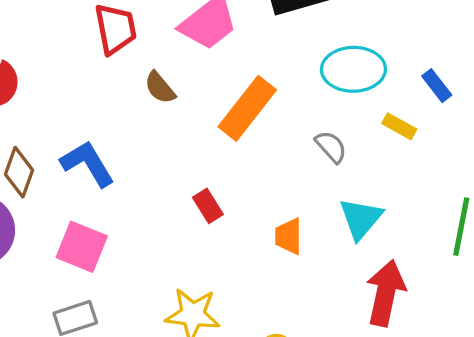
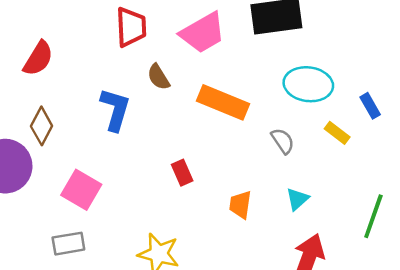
orange rectangle: (247, 108) -> (223, 102), turned 66
blue L-shape: (88, 164) -> (115, 109), moved, turned 39
cyan triangle: (361, 219) -> (297, 199), size x0.7

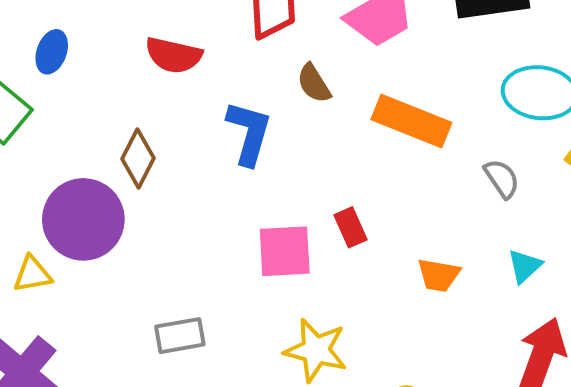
red semicircle: (38, 58) -> (173, 55), moved, turned 72
pink square: (81, 190) -> (285, 251), moved, turned -33
orange trapezoid: (240, 205) -> (439, 275), turned -88

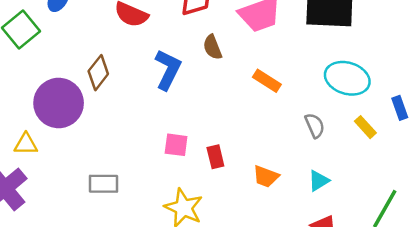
orange rectangle: (411, 121) -> (267, 81), size x0.6
red rectangle: (351, 227) -> (215, 157), moved
pink square: (285, 251) -> (176, 145), size x0.7
yellow triangle: (32, 274) -> (26, 144), moved

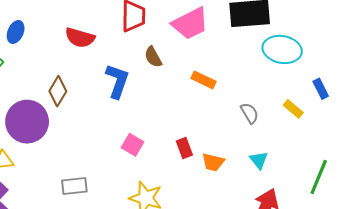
cyan ellipse: (347, 78) -> (282, 49), moved
pink square: (176, 145) -> (132, 145), turned 30
red rectangle: (215, 157) -> (184, 148), moved
cyan triangle: (319, 181) -> (259, 160), turned -30

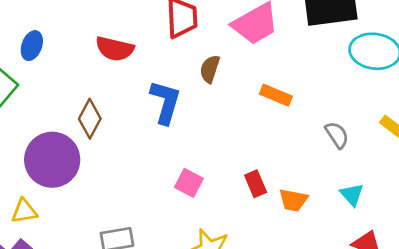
brown semicircle: (153, 57) -> (210, 69), turned 50

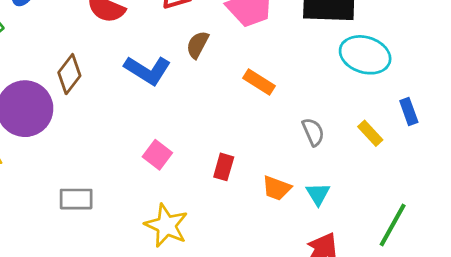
blue L-shape: (165, 102) -> (148, 70), turned 96
red rectangle: (256, 184) -> (224, 167), turned 30
orange trapezoid: (293, 200) -> (277, 188), moved

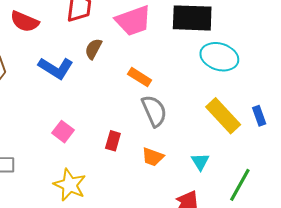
blue rectangle: (409, 111) -> (259, 116), moved
gray semicircle: (313, 132) -> (154, 111), moved, size x1.5
yellow rectangle: (370, 133) -> (223, 116), size x1.8
cyan triangle: (318, 194) -> (200, 162), moved

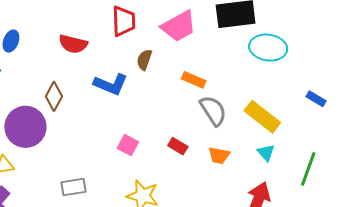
yellow rectangle: (223, 116) -> (262, 117), moved
blue rectangle: (259, 116) -> (316, 99), turned -30
red rectangle: (113, 141) -> (178, 146), turned -66

